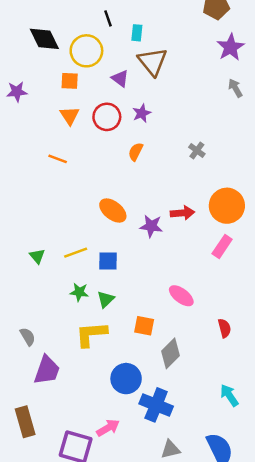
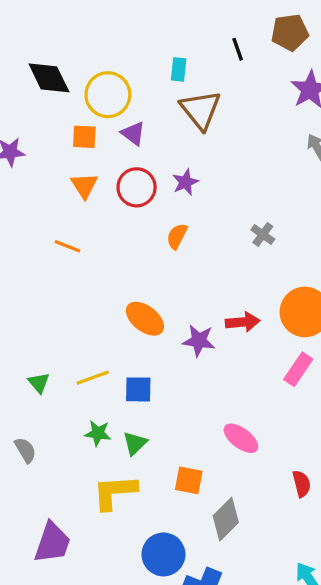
black line: (108, 18) -> (238, 49), moved
purple triangle: (120, 78) -> (133, 133), moved
gray semicircle: (28, 337) -> (25, 450), moved

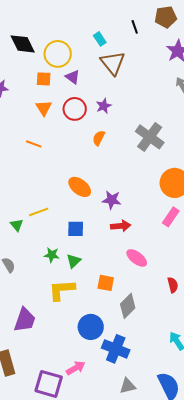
cyan rectangle: (179, 69) -> (100, 39), turned -40
gray cross: (263, 234) -> (150, 137), size x2.0
red arrow: (243, 322) -> (121, 226), moved
yellow line: (93, 378) -> (39, 212), moved

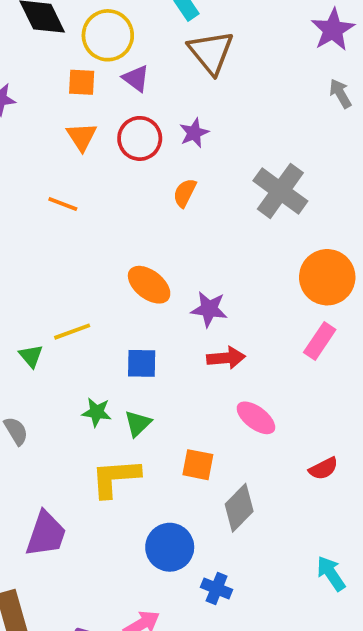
red semicircle: (173, 285) -> (323, 468), turned 77
blue cross: (116, 349) -> (217, 588), size x0.6

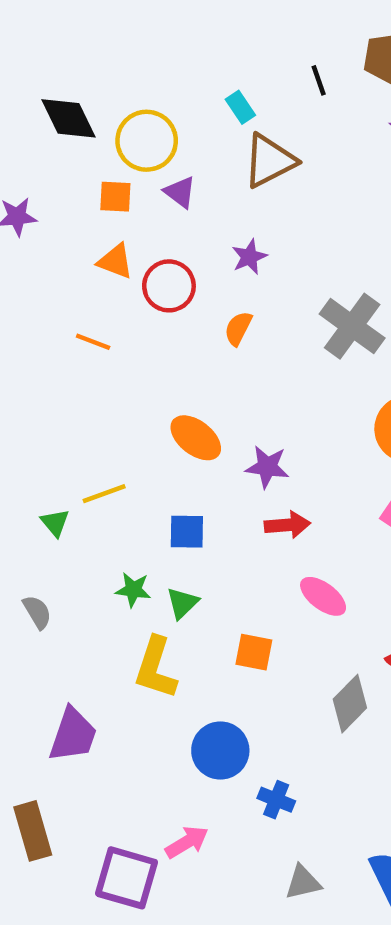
brown triangle: (211, 52) -> (269, 161), turned 42
orange triangle: (82, 137) -> (115, 261), turned -36
red circle: (140, 138) -> (169, 286), moved
yellow L-shape: (115, 478) -> (156, 668), turned -68
gray diamond: (239, 508) -> (350, 704), moved

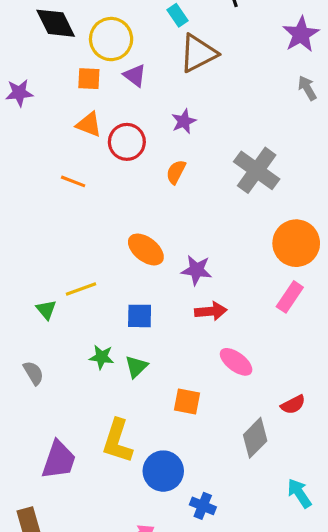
yellow L-shape: (156, 668) -> (117, 441), moved

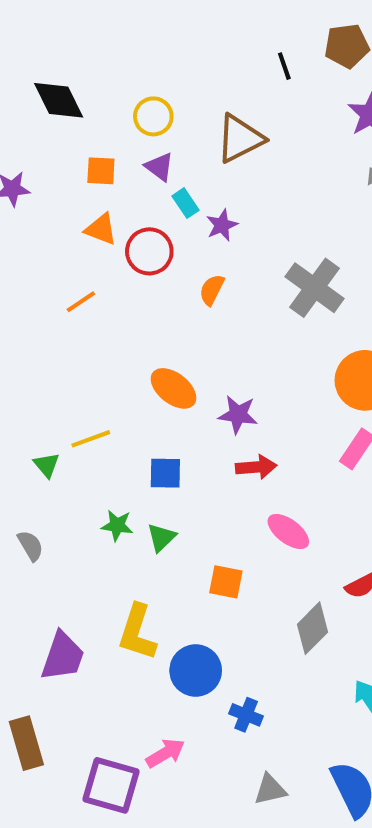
cyan rectangle: (177, 15) -> (186, 203), moved
yellow circle: (111, 39) -> (153, 116), moved, size x0.7
orange line: (73, 181) -> (81, 302), turned -55

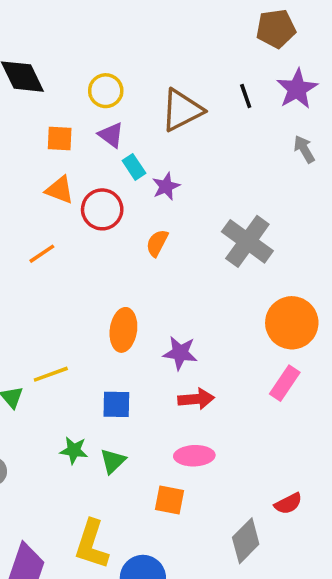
black line: (284, 66) -> (246, 96), moved
orange ellipse: (173, 388) -> (123, 330), turned 60
pink ellipse: (288, 531) -> (194, 456), moved, turned -39

